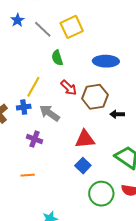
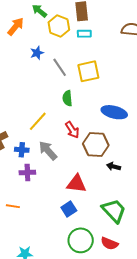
blue cross: (24, 107) -> (22, 150), moved
purple cross: (34, 139) -> (27, 172), turned -35

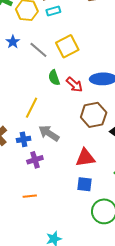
red arrow: (72, 130) -> (74, 85), moved
blue square: (69, 209) -> (84, 184), turned -35

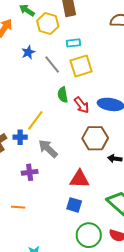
cyan rectangle: (53, 11) -> (73, 43), moved
blue cross: (24, 139) -> (20, 137), moved

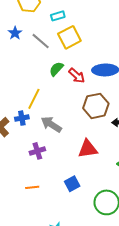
green semicircle: (63, 95) -> (56, 69), turned 63
blue square: (74, 205) -> (72, 184), moved, turned -35

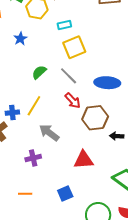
gray line: (41, 41) -> (69, 76), moved
green semicircle: (56, 69) -> (39, 72), moved
red arrow: (77, 76) -> (73, 101), moved
blue cross: (22, 118) -> (12, 113), moved

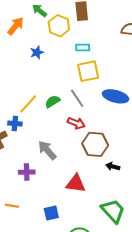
green semicircle: (39, 72) -> (53, 101), moved
blue ellipse: (107, 83) -> (116, 96), moved
red arrow: (73, 101) -> (76, 123), turned -36
yellow line: (34, 106) -> (28, 104), moved

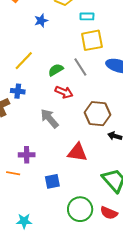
yellow line: (28, 104) -> (24, 61), moved
red arrow: (76, 123) -> (64, 92), moved
purple cross: (27, 172) -> (27, 155), moved

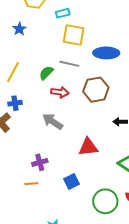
yellow square: (92, 40) -> (74, 35), turned 35
gray line: (80, 67) -> (69, 64), turned -30
brown hexagon: (98, 114) -> (96, 90), moved

